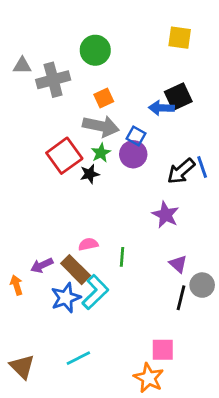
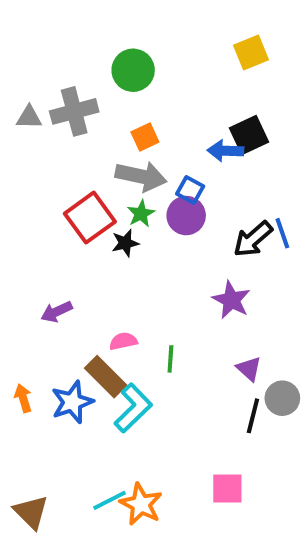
yellow square: (180, 38) -> (251, 53), turned -30
gray triangle: (22, 66) -> (29, 117), moved
purple arrow: (42, 265) -> (57, 312), moved
blue star: (66, 298) -> (72, 402), moved
orange star: (149, 378) -> (141, 504), moved

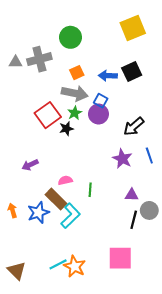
yellow square: (251, 53) -> (133, 28), size x1.4
blue arrow: (225, 151) -> (108, 76), moved
blue line: (282, 233) -> (149, 156), moved
purple triangle: (249, 369) -> (132, 195), turned -40
pink square: (227, 489) -> (120, 258), size x1.4

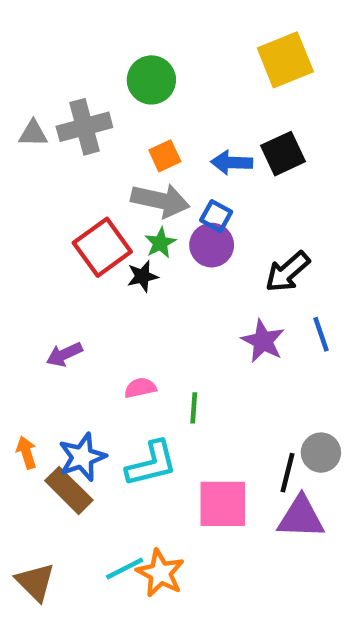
purple triangle: (132, 195) -> (301, 517), moved, size x1.6
brown rectangle: (56, 199) -> (69, 490), moved
cyan L-shape: (70, 216) -> (151, 464), turned 30
pink square: (120, 258) -> (223, 504), moved

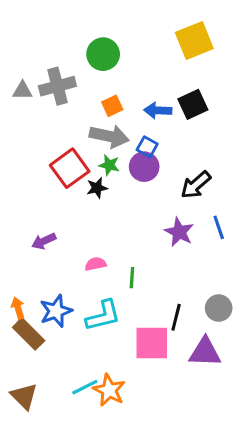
green star: (160, 243) -> (109, 165), turned -30
black line: (287, 473) -> (176, 317), moved
brown rectangle: (69, 490) -> (29, 334), moved

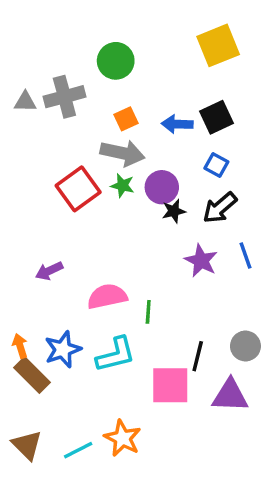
blue square: (147, 147) -> (216, 165), moved
black star: (97, 188) -> (174, 211), moved
pink semicircle: (95, 264) -> (107, 296), size x1.6
cyan line: (85, 387) -> (78, 450), moved

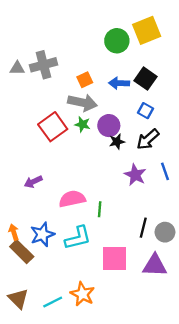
green circle: (116, 61) -> (117, 41), moved
black square: (216, 117) -> (146, 79), turned -30
black line: (198, 356) -> (143, 228), moved

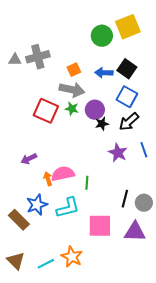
blue square: (146, 111) -> (127, 97), size x1.5
red square: (53, 127) -> (46, 111), turned -30
orange arrow: (14, 232) -> (48, 179), moved

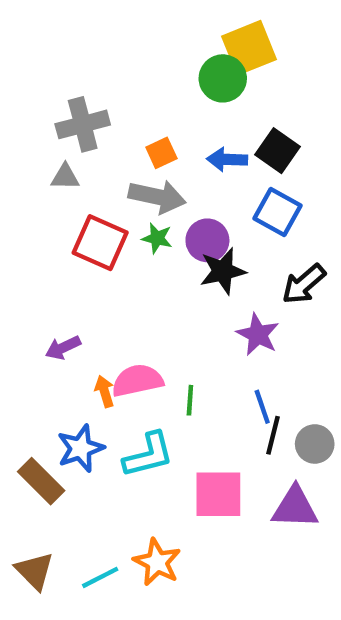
yellow square: (128, 27) -> (249, 48), moved
gray triangle: (15, 60) -> (65, 177), moved
black arrow: (129, 122) -> (304, 284), moved
black star: (102, 124) -> (223, 271), size x1.5
blue line: (144, 150) -> (262, 407), moved

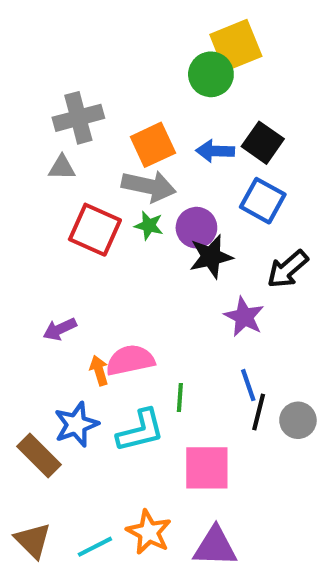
orange square: (161, 153) -> (153, 145), size x1.5
green line: (190, 400) -> (180, 397), moved
purple triangle: (295, 507) -> (215, 547), moved

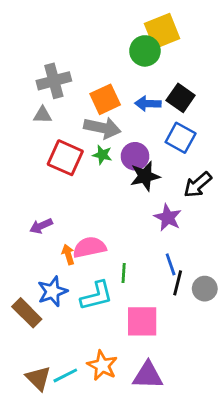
brown triangle: (33, 540) -> (38, 378), moved

